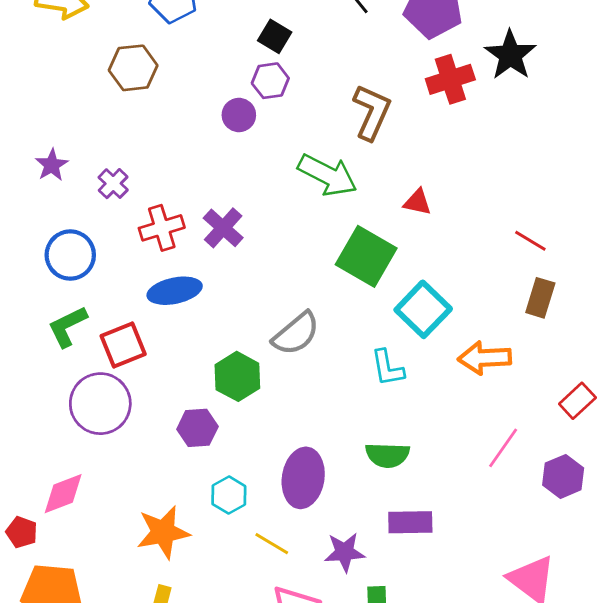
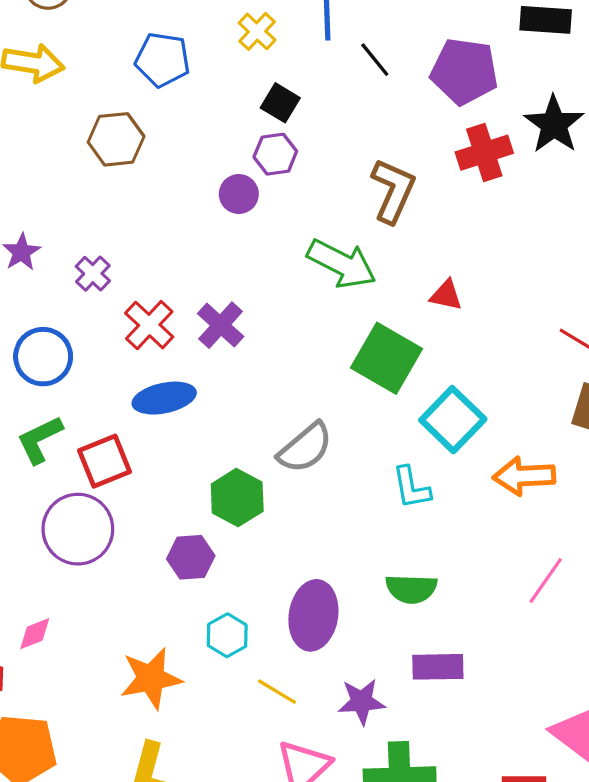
red cross: (162, 228) -> (149, 325), turned -30
pink diamond: (63, 494) -> (35, 634), size x0.7

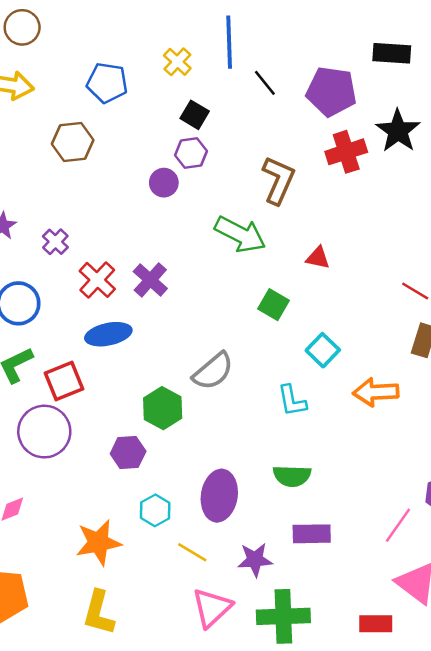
green square: (386, 358) -> (273, 305), size x0.6
cyan square: (453, 420) -> (323, 350), size x0.7
pink line: (546, 581) -> (398, 525), moved

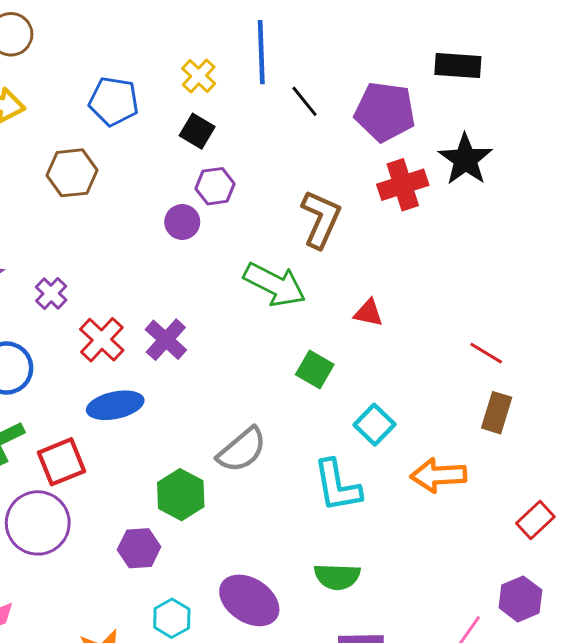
black square: (195, 115) -> (197, 131), moved
cyan L-shape: (292, 401) -> (337, 486), size x1.4
purple ellipse: (219, 496) -> (249, 600), turned -66

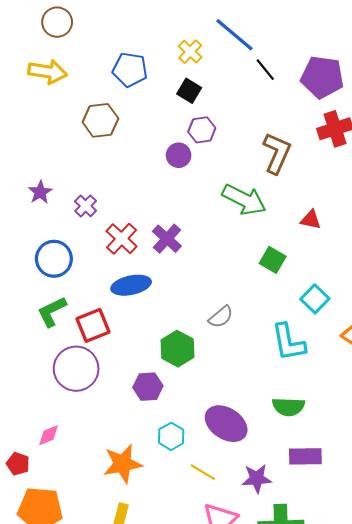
blue line: (261, 52) -> (235, 35), turned -48
gray semicircle: (242, 450) -> (221, 317), size x0.7

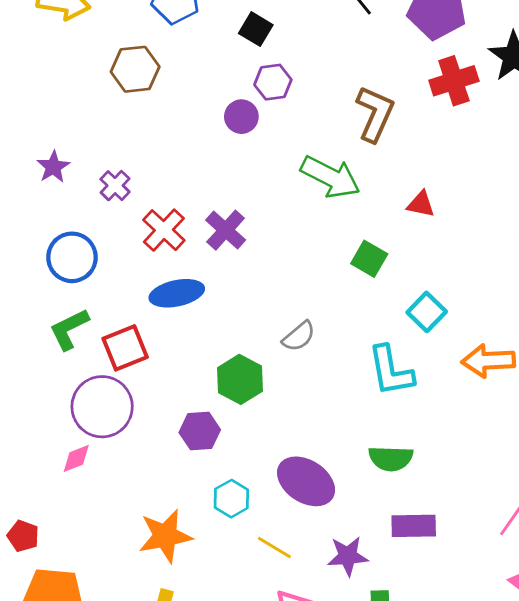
pink diamond: (49, 435) -> (76, 458), moved

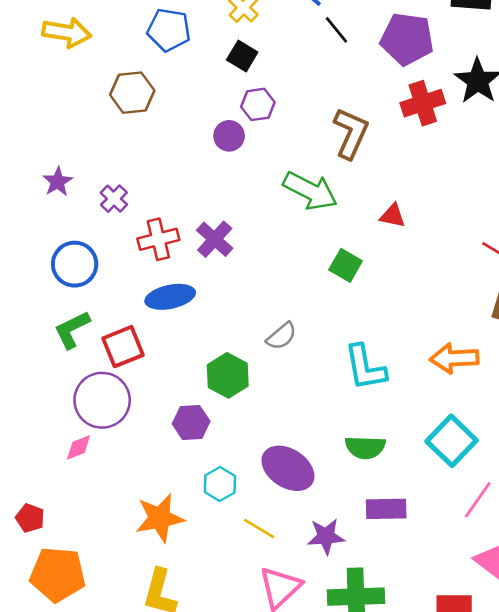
red cross: (164, 230) -> (158, 239), turned 33
cyan square: (427, 312) -> (452, 441), moved, size x1.4

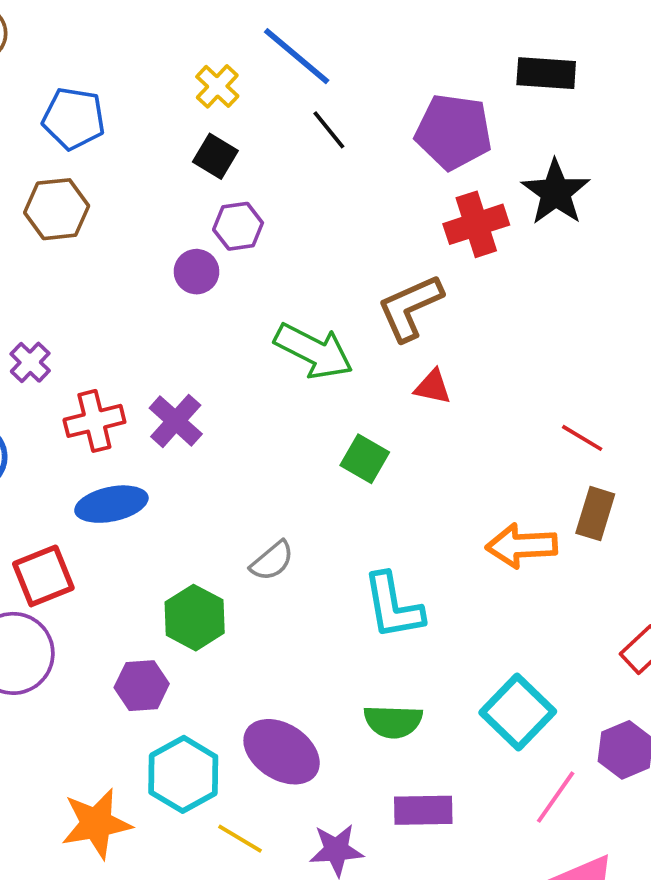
blue pentagon: (169, 30) -> (74, 118), moved
black line: (336, 30) -> (329, 130), moved
brown L-shape: (351, 133) -> (410, 308), moved, turned -138
orange arrow: (454, 358) -> (522, 546), moved
cyan hexagon: (220, 484) -> (183, 774), size x1.5

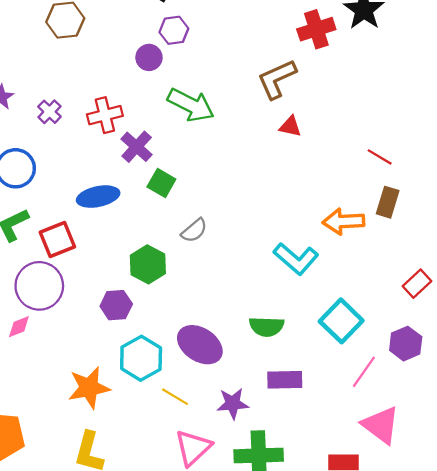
green arrow: (314, 351) -> (191, 105), moved
red cross: (94, 421) -> (105, 115), moved
green square: (365, 459) -> (161, 183), moved
cyan L-shape: (393, 606) -> (296, 259), moved, turned -39

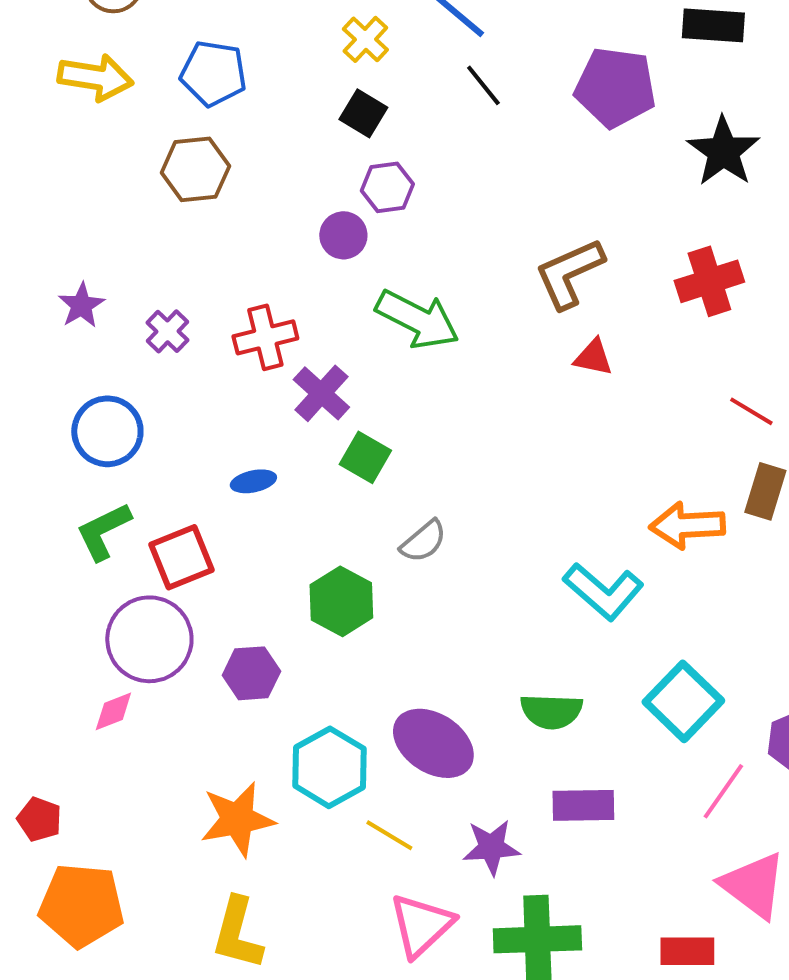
red cross: (316, 29) -> (709, 281), moved
blue ellipse: (98, 197) -> (253, 481), size x0.6
purple hexagon: (116, 305) -> (251, 673), moved

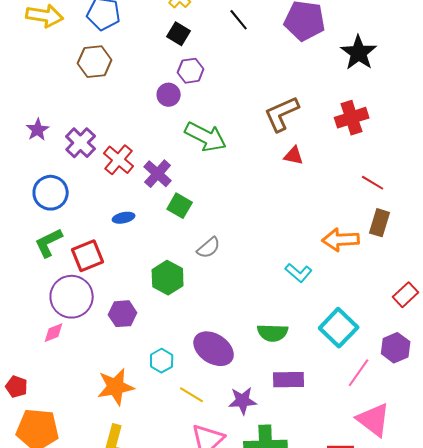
purple cross: (167, 331) -> (81, 143), size x1.4
red cross: (265, 337) -> (119, 160), moved, turned -36
cyan L-shape: (603, 591) -> (299, 273), size x0.7
cyan hexagon: (329, 767) -> (162, 361), size x0.6

